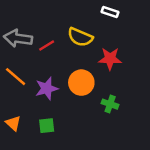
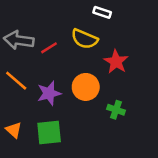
white rectangle: (110, 12) -> (102, 12), moved
red star: (110, 59) -> (116, 62), turned 30
green square: (47, 126) -> (49, 132), size x1.5

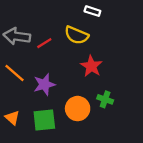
red star: (116, 62) -> (91, 66), moved
orange circle: (86, 87) -> (78, 109), moved

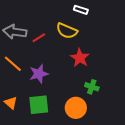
orange circle: (78, 109) -> (76, 108), moved

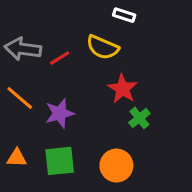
green cross: (92, 87) -> (139, 118), moved, turned 32
orange triangle: (11, 103) -> (17, 158), turned -40

